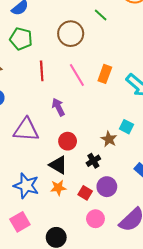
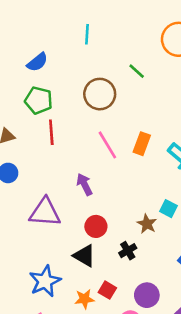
red line: (42, 71) -> (51, 132), moved
blue star: (26, 186) -> (45, 281), turned 30
purple circle: (107, 187) -> (147, 295), moved
orange star: (58, 188) -> (84, 299), moved
red square: (85, 193) -> (107, 290), moved

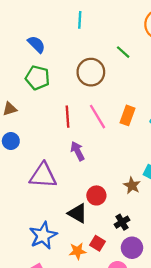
blue semicircle: (37, 62) -> (36, 44), turned -96
red line: (51, 132) -> (68, 117), moved
red circle: (96, 226) -> (96, 195), moved
black cross: (128, 251) -> (122, 222), moved

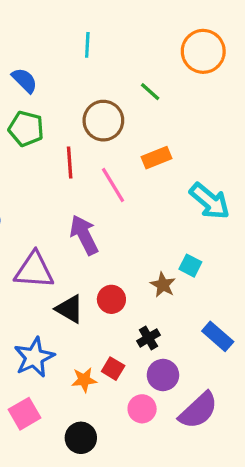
orange rectangle: (128, 115) -> (157, 158), moved, turned 48
red line: (68, 117) -> (70, 162), moved
purple arrow: (78, 151) -> (84, 235), size x1.4
black triangle: (78, 213) -> (70, 309), moved

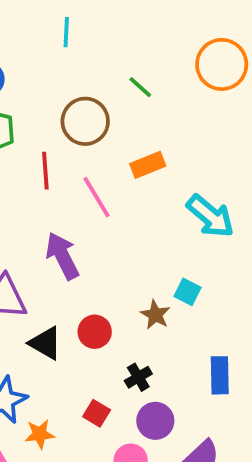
orange circle: (203, 51) -> (222, 64), moved
blue rectangle: (218, 336) -> (220, 375), turned 48
orange star: (84, 380) -> (40, 434), moved

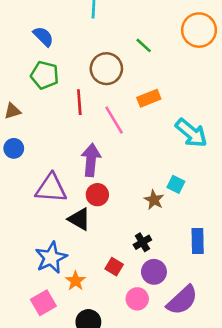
purple arrow: (62, 256) -> (91, 160), turned 32
red circle: (95, 332) -> (97, 195), moved
orange star: (40, 434) -> (76, 281), turned -30

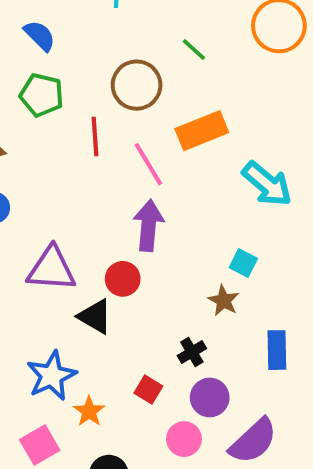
orange rectangle: (149, 98) -> (202, 131), size x1.4
purple arrow: (91, 160) -> (148, 225), moved
brown star: (154, 200) -> (224, 301), moved

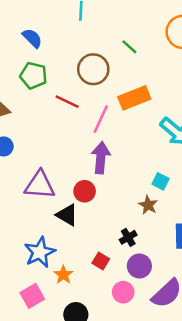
red line: (95, 136) -> (67, 102), turned -60
pink line: (148, 164) -> (101, 119), turned 56

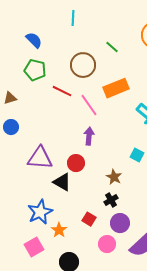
pink line: (101, 119) -> (89, 105), turned -60
purple arrow: (101, 158) -> (89, 136), size x0.7
brown star: (148, 205) -> (114, 177), moved

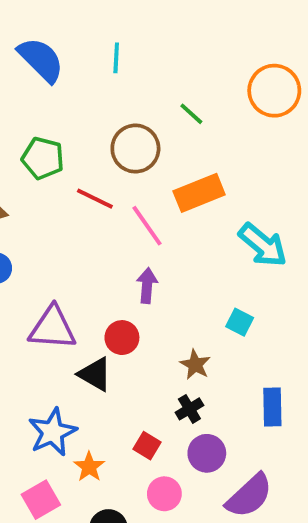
blue semicircle: (34, 40) -> (41, 60), moved, size x1.5
pink circle: (107, 244) -> (164, 494), moved

